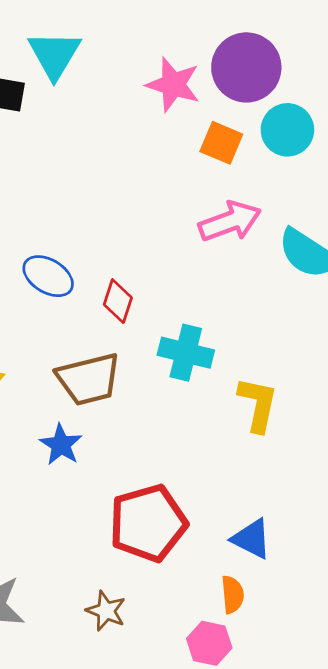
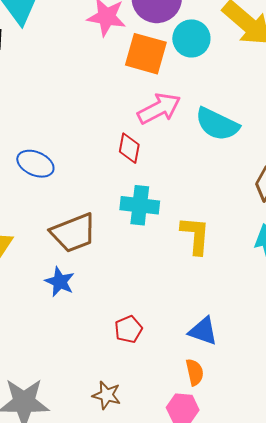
orange square: (221, 143) -> (146, 54), size x1.4
red diamond: (118, 301) -> (129, 148), moved
red pentagon: (148, 523) -> (128, 329), size x0.5

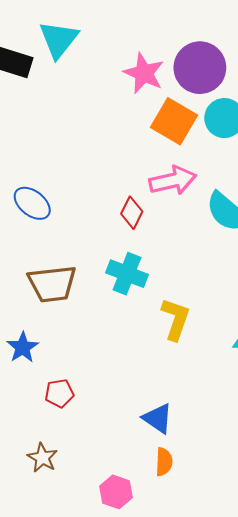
blue star: (60, 282) -> (23, 347), moved
red pentagon: (128, 329) -> (59, 393), moved
orange semicircle: (195, 372) -> (164, 462), moved

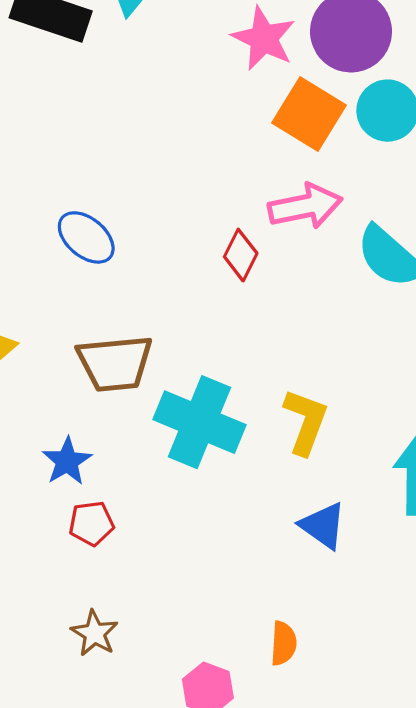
cyan cross: (127, 274) -> (199, 422), moved, size x1.4
red pentagon: (59, 393) -> (91, 523), moved
blue triangle: (158, 418) -> (323, 526), moved

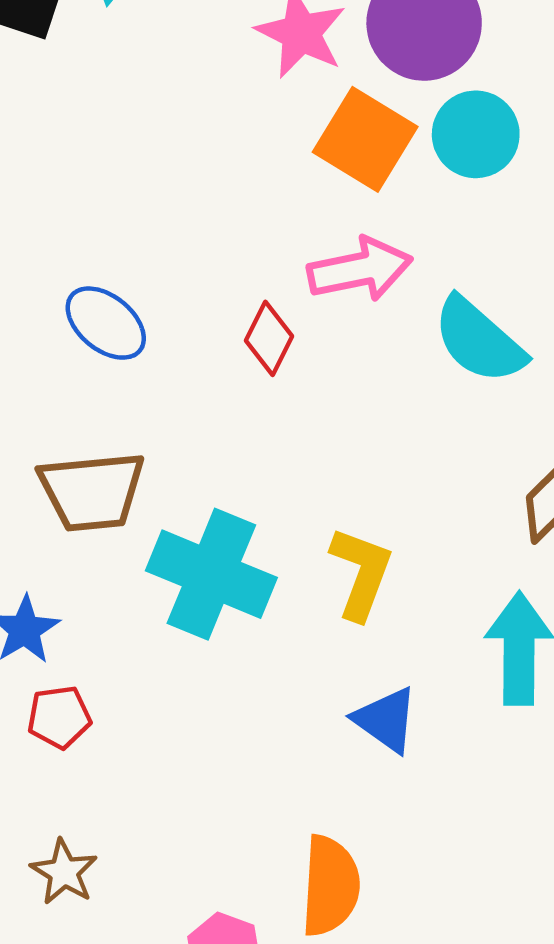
blue ellipse: (86, 237) -> (106, 323), moved
orange semicircle: (283, 643) -> (330, 886), size x1.6

